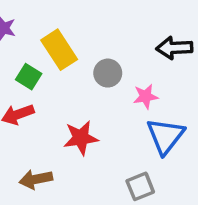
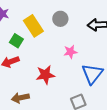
gray circle: (108, 73) -> (60, 19), moved
pink star: (146, 96) -> (70, 52), moved

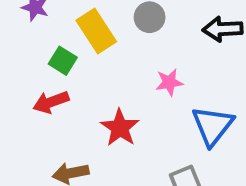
red star: (45, 75) -> (120, 128), turned -30

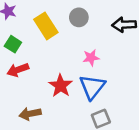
green square: (63, 61) -> (13, 44), moved
blue triangle: (213, 126) -> (92, 87), moved

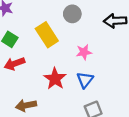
yellow rectangle: (46, 26) -> (47, 35), moved
blue triangle: (92, 87) -> (85, 80), size x0.7

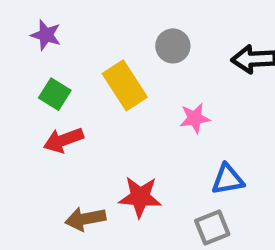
red star: (55, 79) -> (140, 197), moved, turned -30
blue triangle: (85, 80) -> (228, 179), moved, turned 42

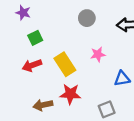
yellow rectangle: (125, 85) -> (65, 64), moved
green square: (55, 94) -> (35, 38), moved, turned 32
blue triangle: (228, 179) -> (122, 79), moved

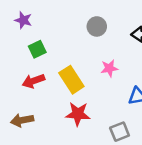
brown arrow: (43, 105) -> (22, 120), moved

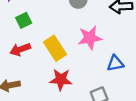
pink star: (109, 68) -> (90, 38), size x1.5

